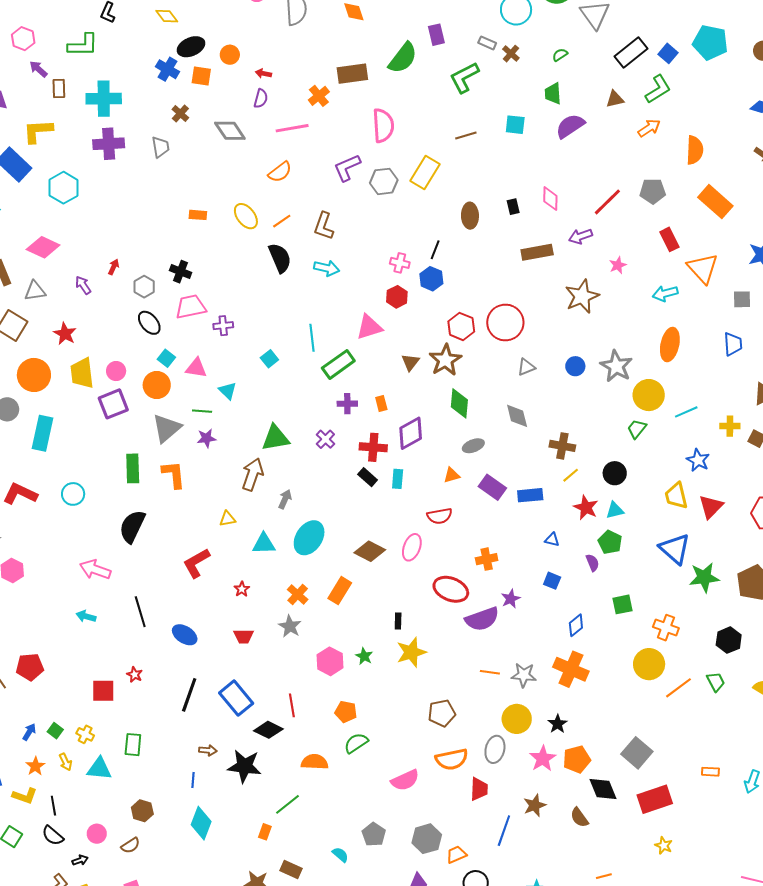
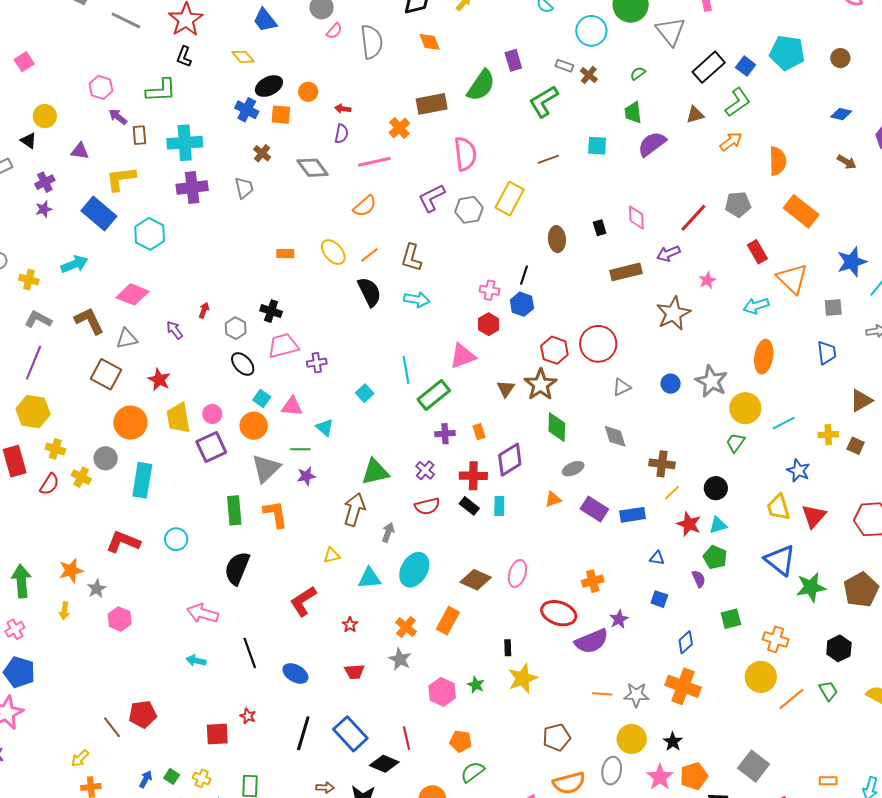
red semicircle: (440, 516) -> (427, 506), moved

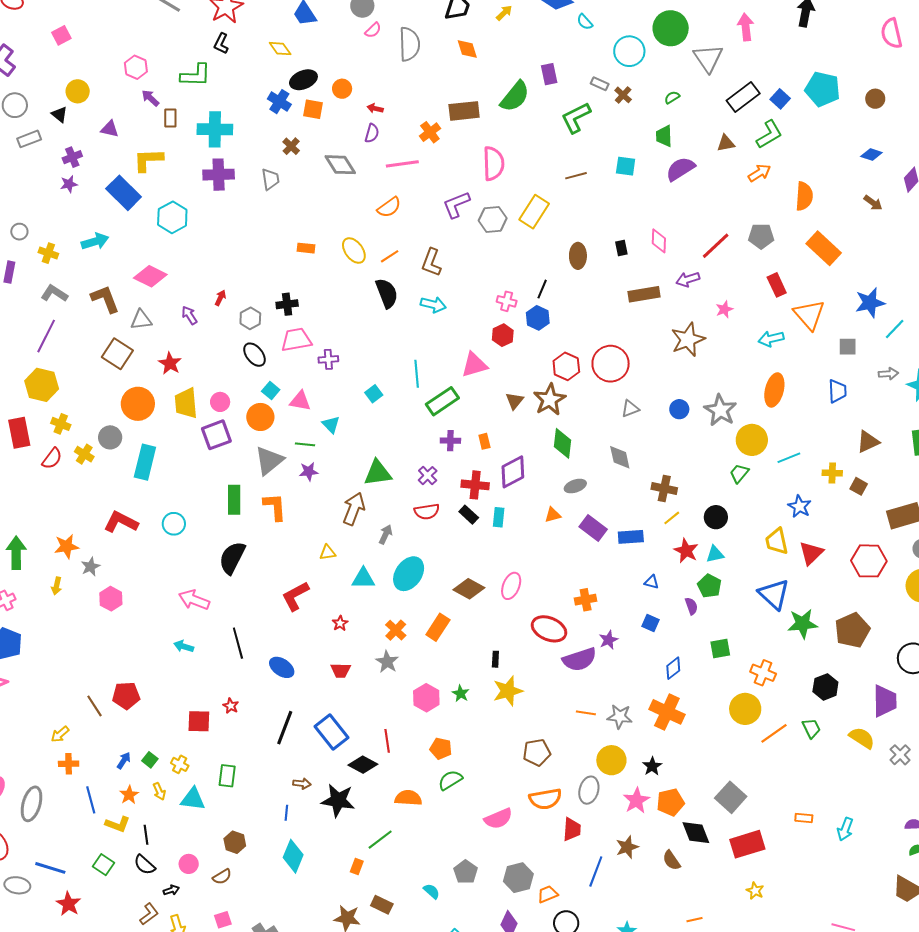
black cross: (271, 311) -> (287, 304), turned -30

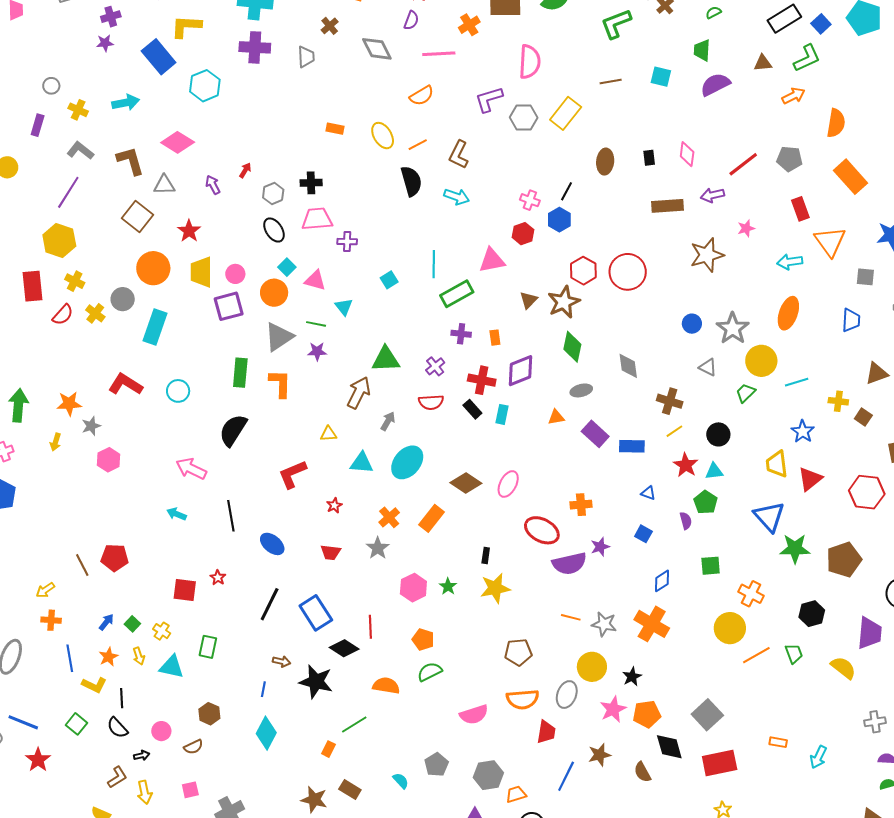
gray triangle: (630, 409) -> (708, 367), moved, turned 42
gray cross: (900, 755) -> (875, 722), moved, turned 30

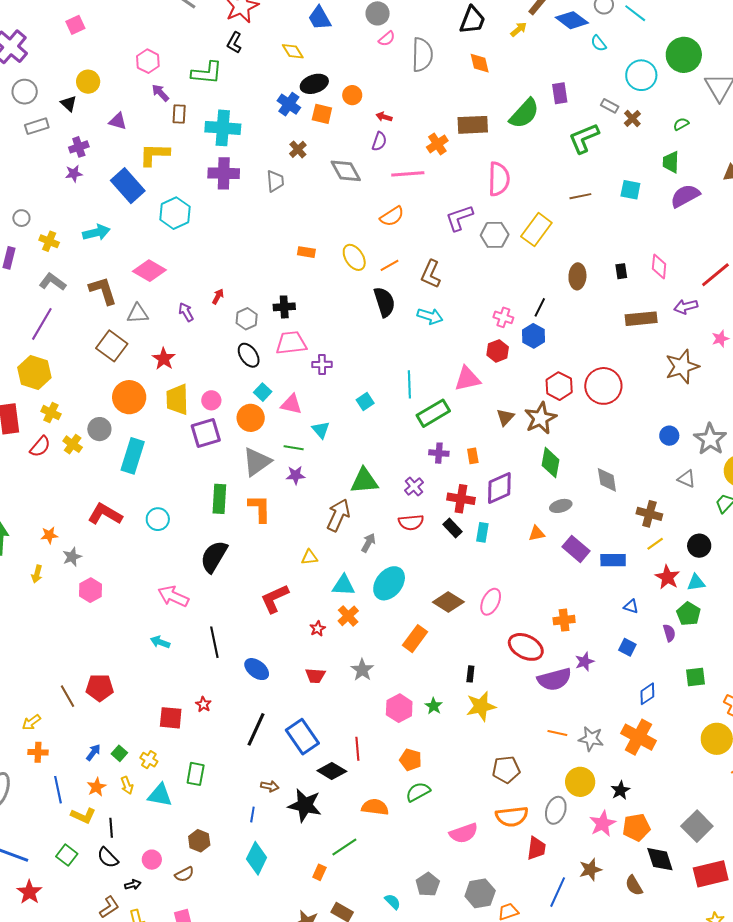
orange star: (69, 404) -> (49, 535), size x0.7
orange cross: (389, 517) -> (348, 616), moved

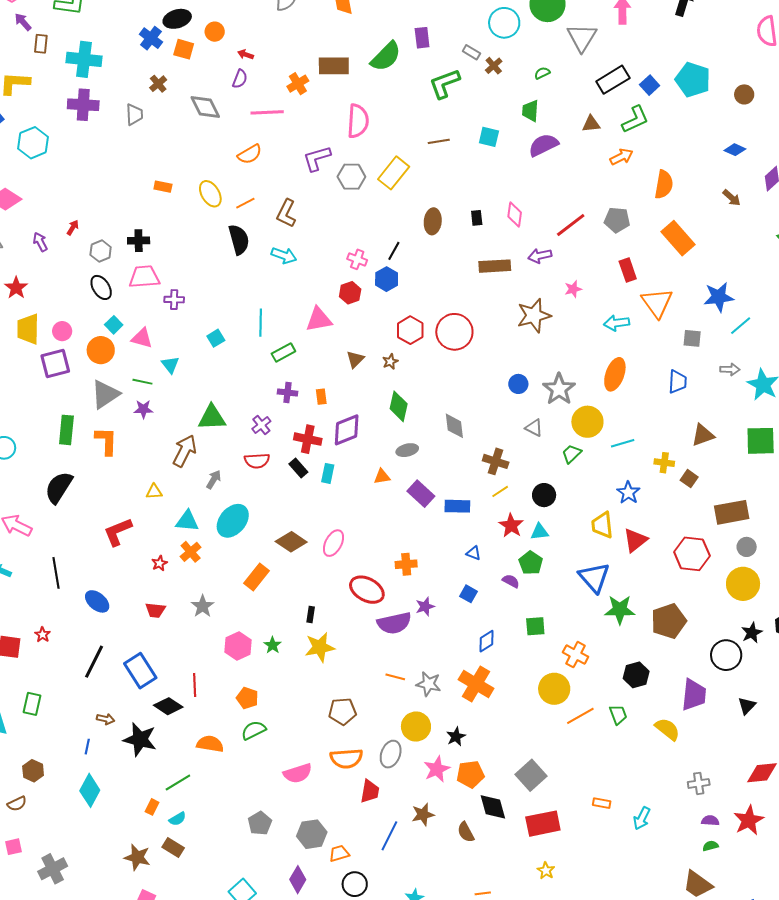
green rectangle: (433, 413) -> (283, 352), size x0.7
brown star: (540, 418) -> (390, 362), size x0.5
purple semicircle: (669, 633) -> (511, 581), turned -48
cyan semicircle: (393, 902) -> (177, 819), moved, turned 102

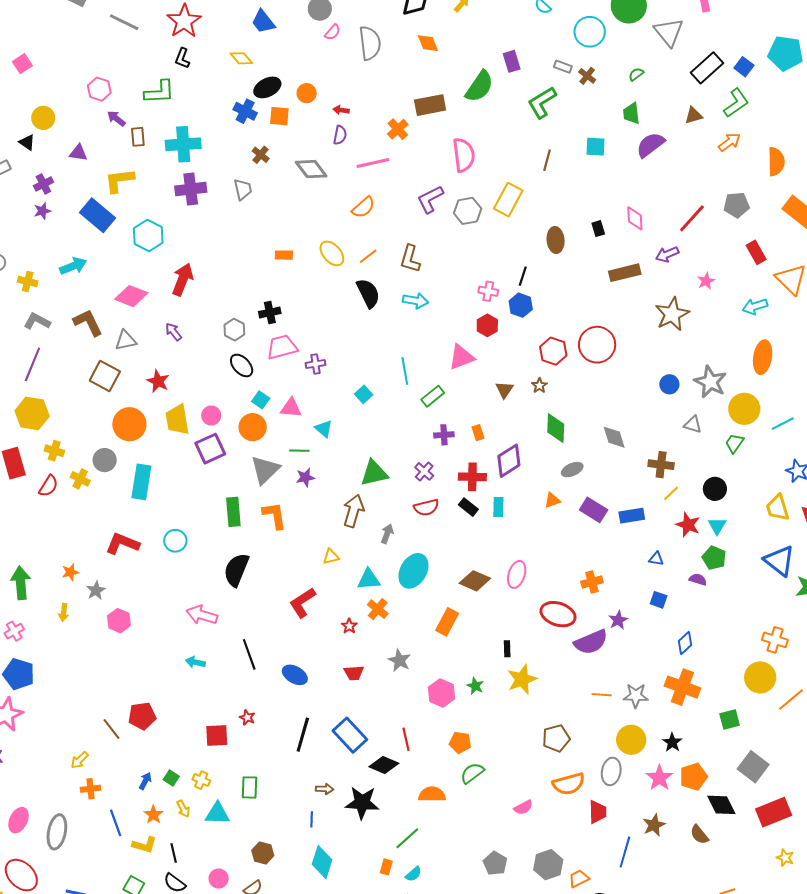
brown line: (439, 141) -> (547, 160), turned -55
red arrow: (73, 228) -> (183, 279), moved, size x2.0
cyan triangle: (539, 532) -> (717, 526), turned -42
green square: (535, 626) -> (730, 719), moved
pink semicircle: (298, 773) -> (523, 807), size x0.7

